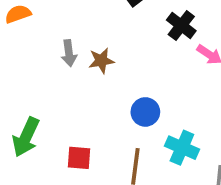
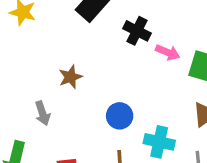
gray arrow: (69, 53) -> (42, 113), moved

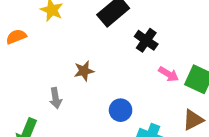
pink arrow: (168, 52) -> (169, 74), moved

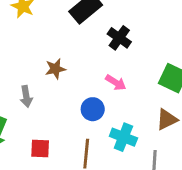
pink arrow: (169, 74) -> (116, 83), moved

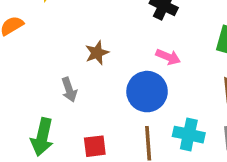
blue circle: (93, 109) -> (147, 92), size x1.5
cyan cross: (123, 137) -> (189, 135), moved

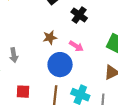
brown star: (97, 53) -> (50, 37), moved

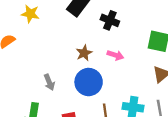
blue circle: (60, 65) -> (89, 82), moved

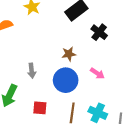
pink arrow: (115, 55) -> (97, 73), moved

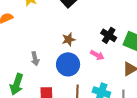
black cross: (99, 32) -> (109, 35), moved

